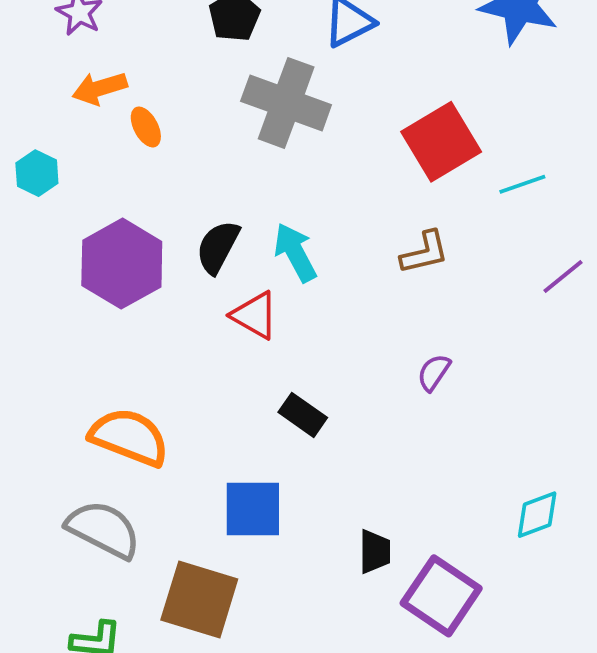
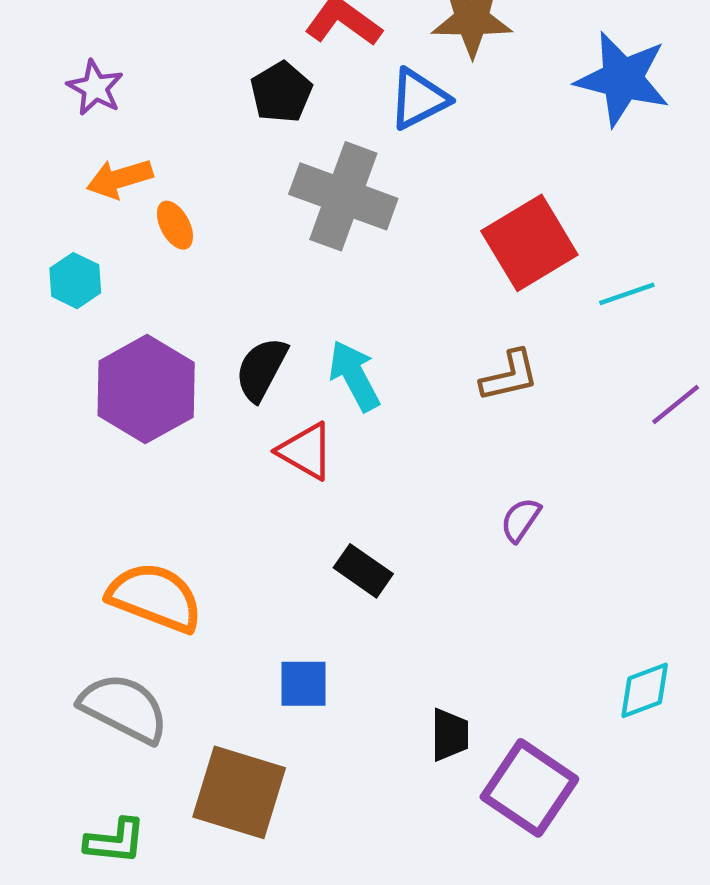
cyan hexagon: (37, 173) -> (75, 281), moved
blue square: (253, 509) -> (303, 684), size x0.7

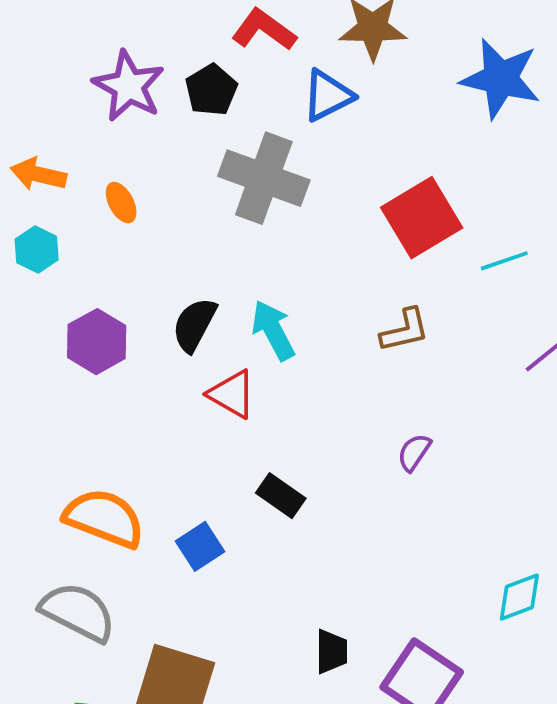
purple star: (95, 88) -> (129, 86), moved, size x1.5
orange arrow: (120, 179) -> (38, 174), moved, turned 30
purple hexagon: (146, 389) -> (97, 342), size x0.7
blue square: (303, 684) -> (200, 546), moved, turned -33
black trapezoid: (450, 735) -> (331, 651), moved

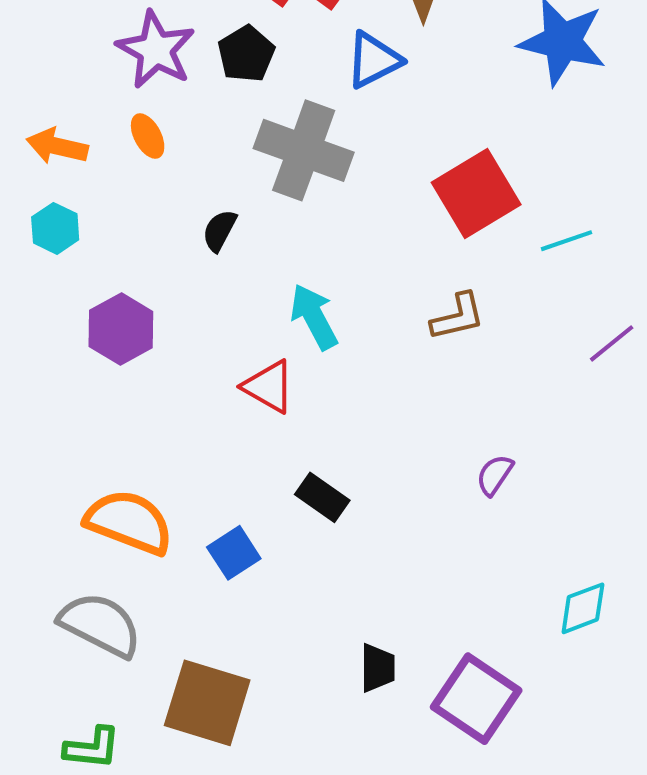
orange ellipse: (121, 203) -> (148, 136), moved
black semicircle: (194, 325) -> (219, 230), moved, size x0.7
purple semicircle: (414, 452) -> (495, 475), moved

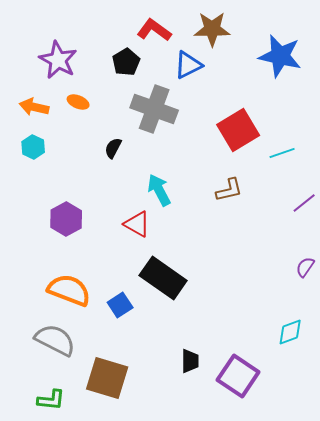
purple star: (156, 50) -> (58, 60), moved
orange ellipse: (148, 136) -> (78, 102), turned -40
purple hexagon: (121, 329) -> (66, 219), moved
purple semicircle: (495, 475) -> (305, 267), moved
black rectangle: (322, 497) -> (163, 278), size x1.8

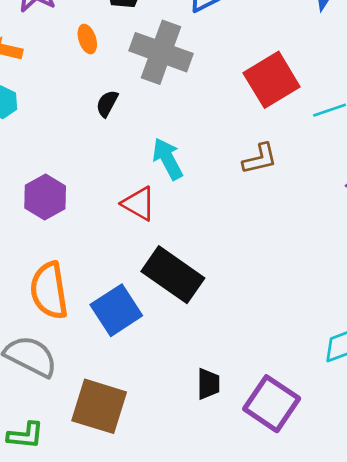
orange ellipse: (78, 102) -> (87, 39), moved, turned 50
orange semicircle: (69, 290) -> (49, 290), turned -120
blue square: (120, 305) -> (116, 310), size x1.5

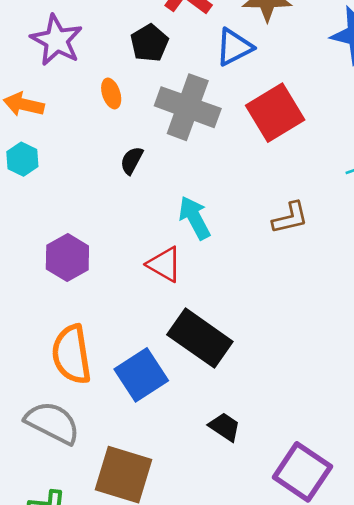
red square: (272, 80) -> (275, 113), moved
black trapezoid: (208, 384) -> (225, 427), moved, turned -56

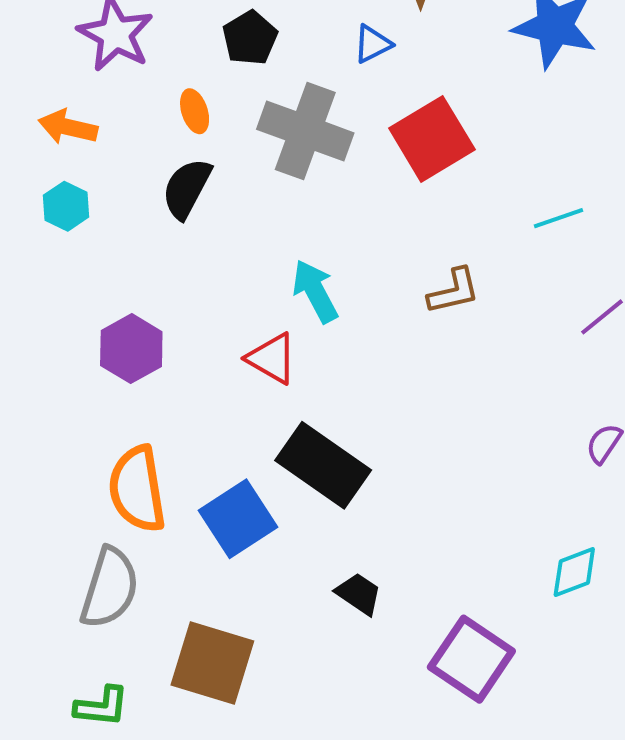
blue triangle: (234, 47) -> (373, 44), size x0.7
black semicircle: (132, 160) -> (187, 188), moved, size x1.5
gray semicircle: (52, 423) -> (110, 588), turned 80

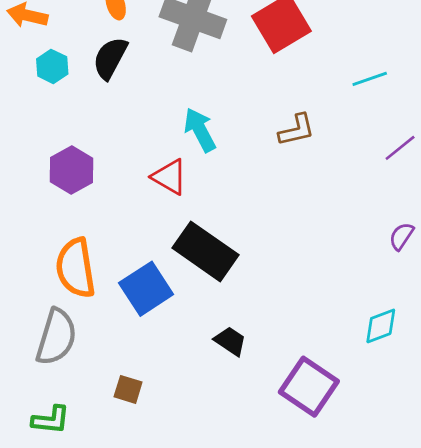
cyan hexagon: (66, 206) -> (52, 66), moved
brown square: (212, 663) -> (128, 389), size x0.5

